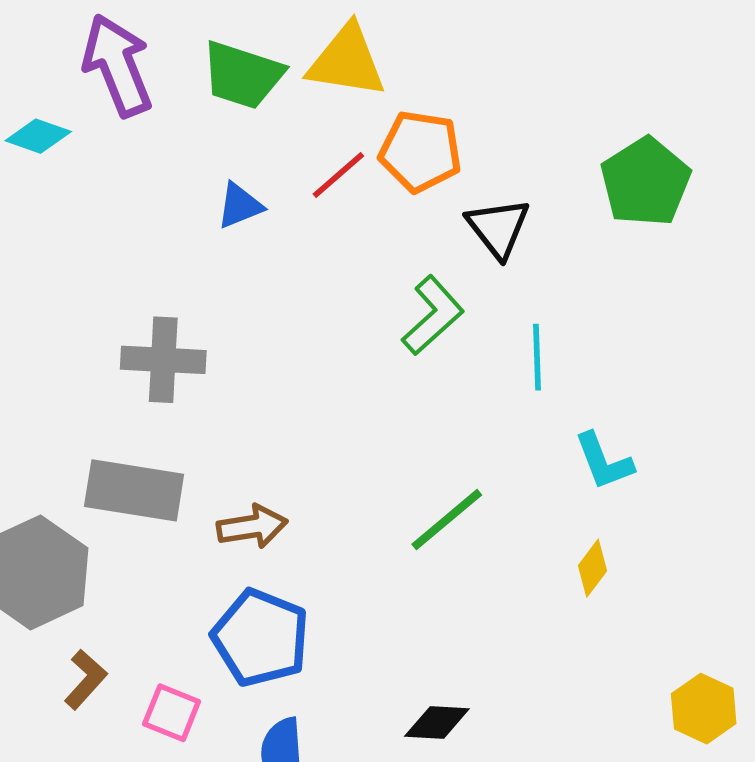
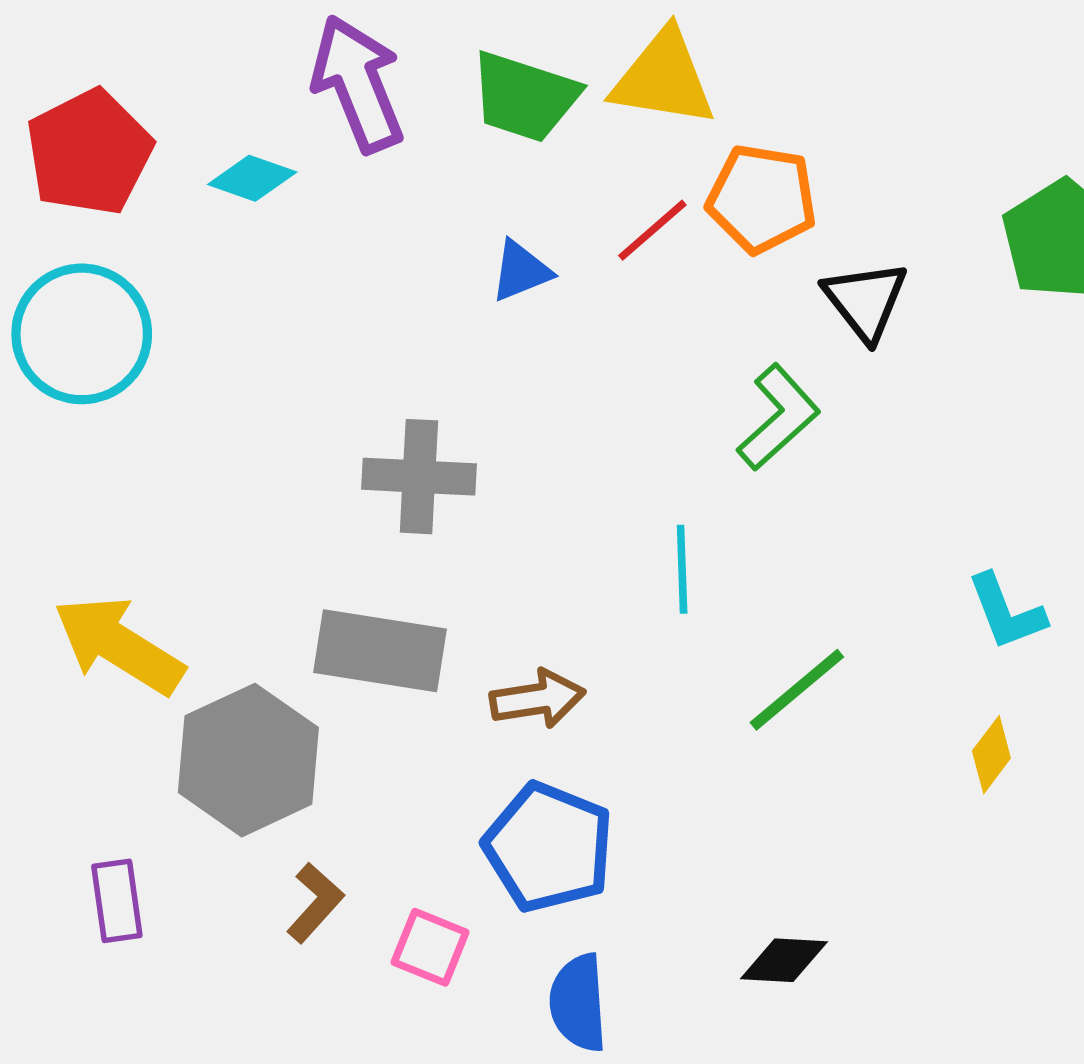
cyan line: (537, 357) -> (682, 569), moved

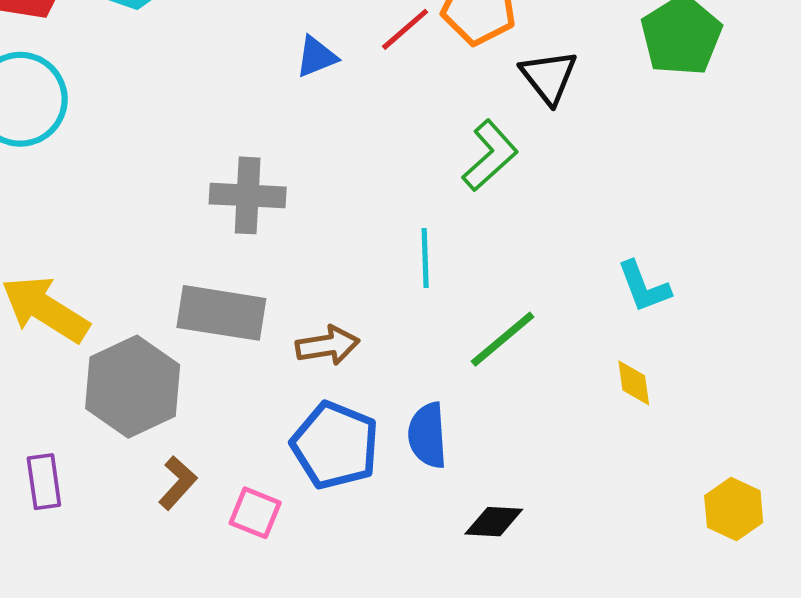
yellow diamond: (991, 755) -> (634, 383), turned -45
blue semicircle: (578, 1003) -> (428, 435), moved

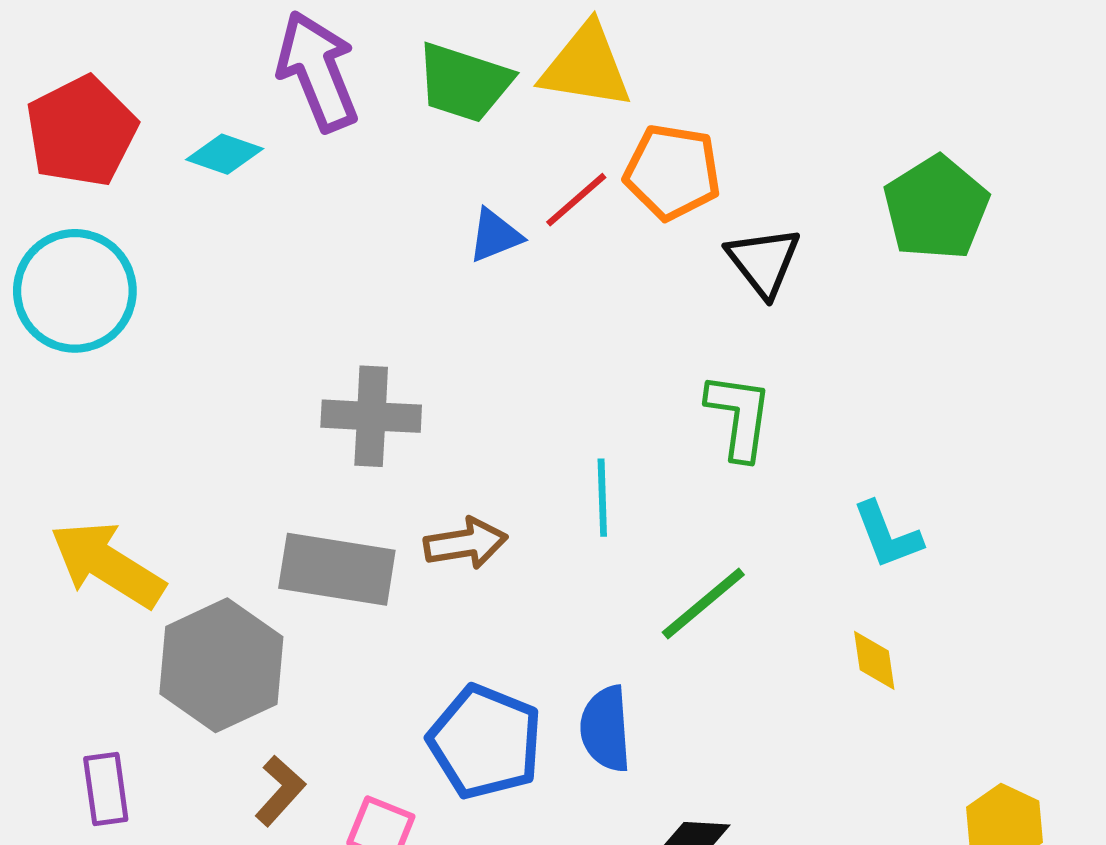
blue triangle: (316, 57) -> (495, 236), moved
green L-shape: (490, 155) -> (739, 416), moved, turned -40
brown arrow: (328, 345) -> (466, 543), moved

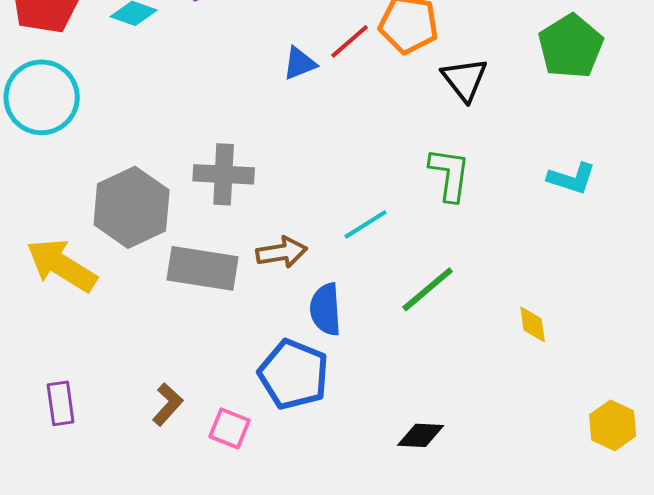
cyan line: (602, 498) -> (366, 224), turned 60
cyan L-shape: (887, 535) -> (572, 178), moved, turned -51
gray hexagon: (221, 665) -> (132, 207), moved
blue semicircle: (606, 729) -> (326, 309), moved

